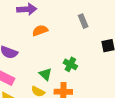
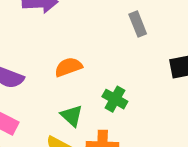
orange semicircle: (40, 31) -> (68, 67), moved

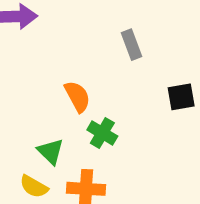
orange semicircle: (68, 67) -> (77, 96), moved, turned 80

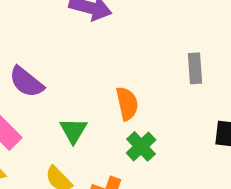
green triangle: (51, 151) -> (73, 131), moved

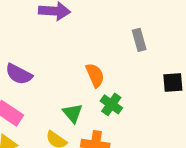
green triangle: (73, 131) -> (73, 113), moved

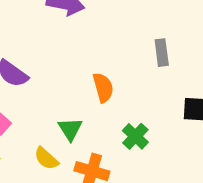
green cross: (111, 104) -> (135, 136), moved

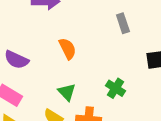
orange semicircle: (103, 88) -> (68, 49), moved

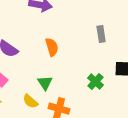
green cross: (115, 88) -> (95, 82), moved

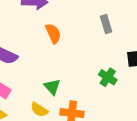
orange semicircle: (52, 47) -> (53, 33), moved

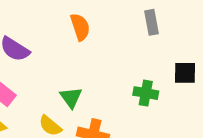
green cross: (108, 77) -> (146, 93), turned -30

